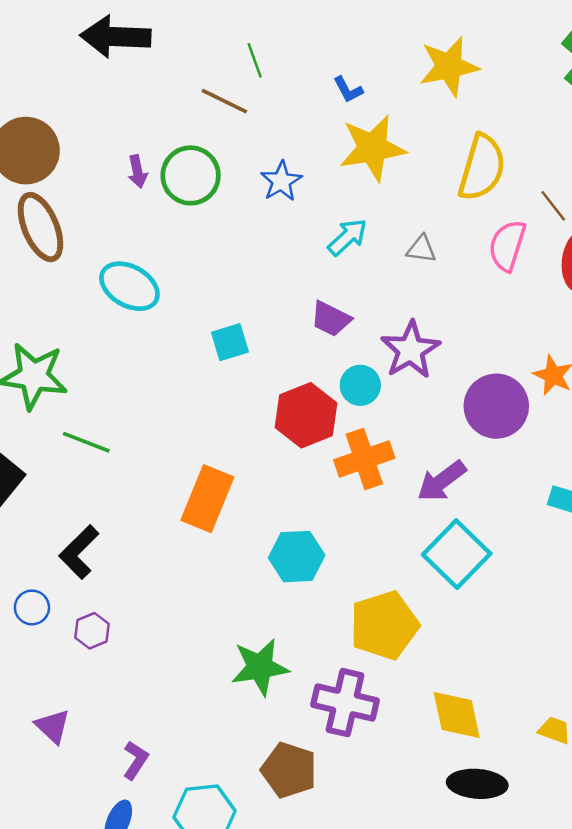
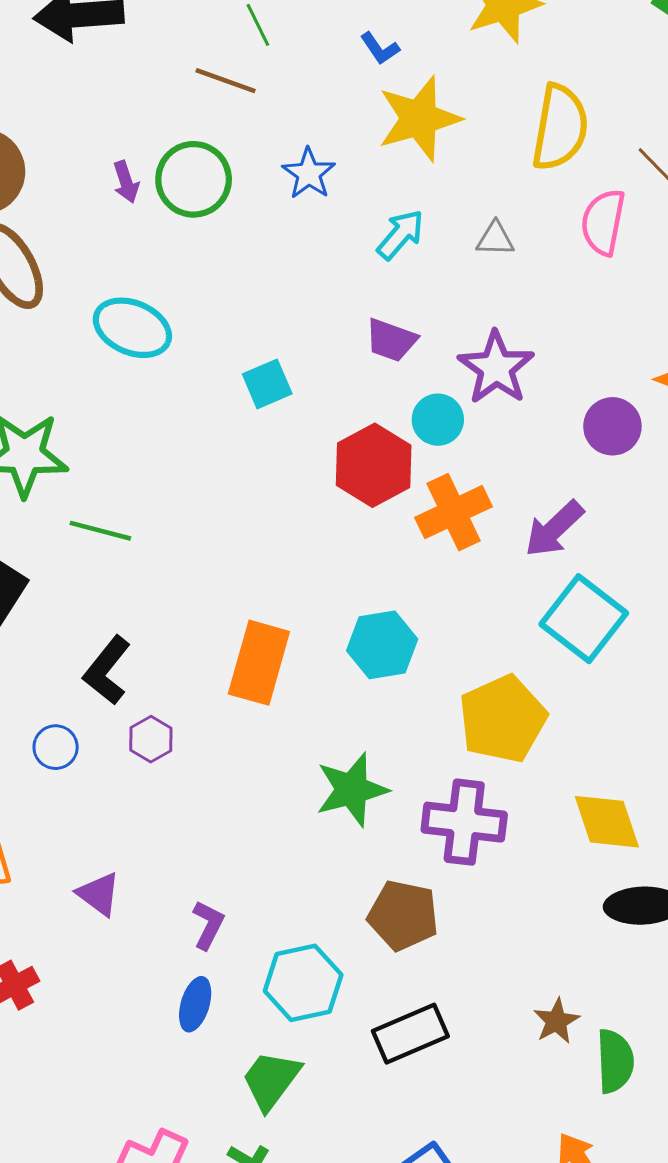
purple circle: (496, 406) -> (612, 426), size x0.7
orange rectangle: (207, 499) -> (259, 663), moved
purple hexagon: (92, 631) -> (151, 739), moved

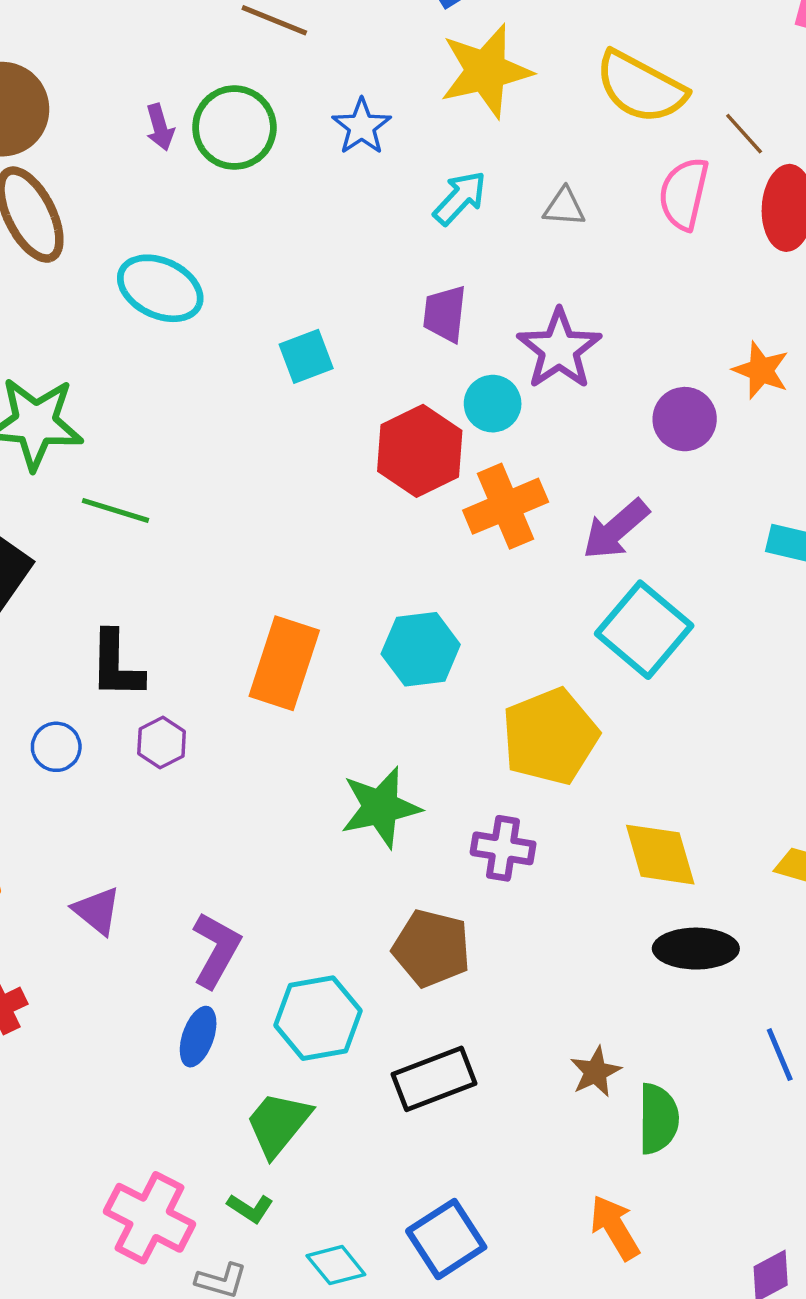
yellow semicircle: (560, 127) -> (641, 87), turned 106
purple trapezoid: (391, 340) -> (445, 314), turned 74
black L-shape: (107, 670) -> (116, 665), turned -40
purple cross: (464, 822) -> (503, 848), size x0.7
purple L-shape: (208, 925) -> (216, 950), size x1.4

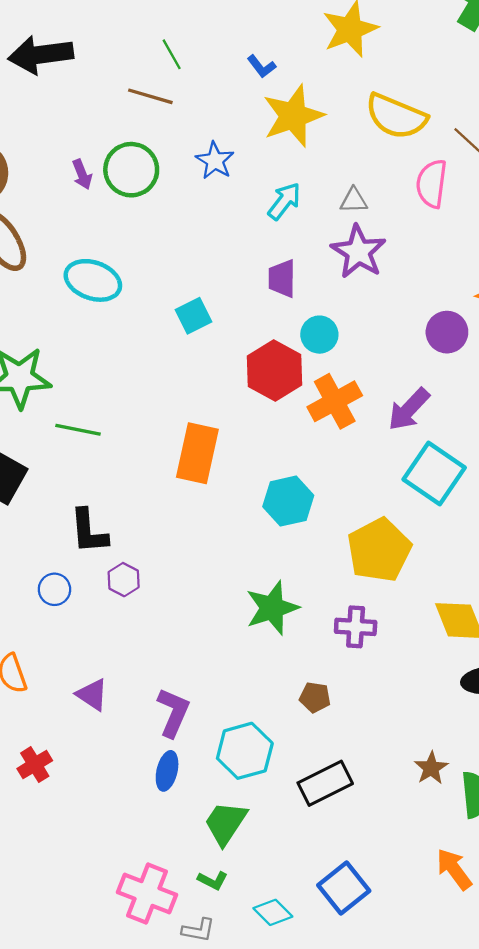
purple star: (559, 349) -> (358, 252), moved
orange rectangle: (284, 663) -> (197, 453), moved
brown pentagon: (431, 948) -> (315, 697), size x0.6

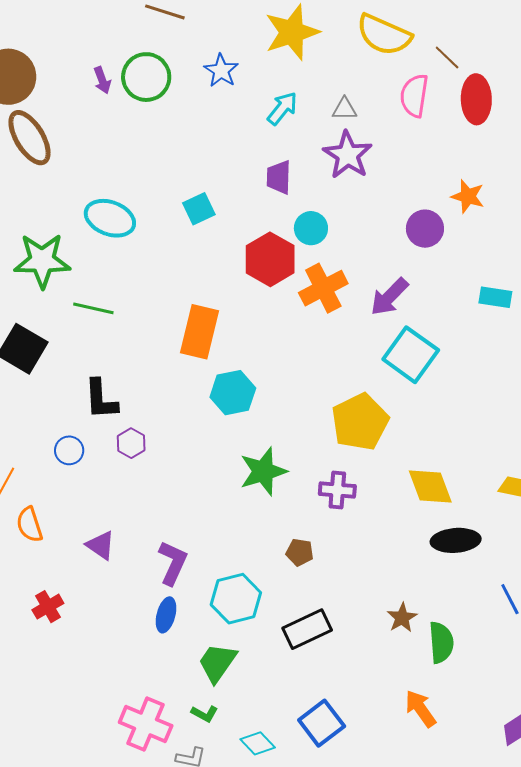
cyan ellipse: (93, 280) -> (110, 218), moved
cyan hexagon: (288, 501) -> (233, 393), moved

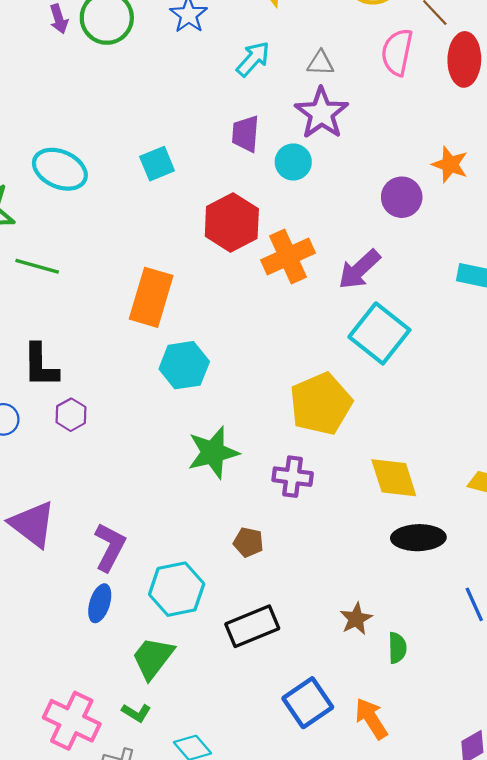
cyan circle: (311, 228) -> (293, 162), moved
purple triangle: (101, 545) -> (32, 524), size x1.5
green semicircle: (441, 642) -> (397, 648), size x0.7
blue square: (322, 723) -> (308, 703), moved

